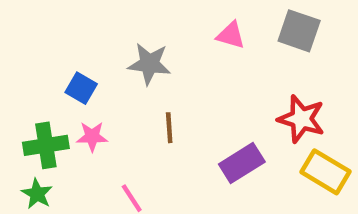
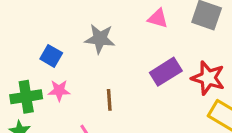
brown line: (169, 128) -> (109, 100), moved
purple rectangle: (242, 163) -> (166, 72), moved

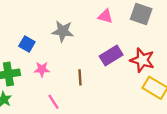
pink star: (59, 90) -> (42, 69), moved
brown line: (109, 100) -> (80, 77), moved

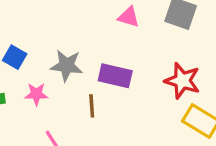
gray star: (63, 31) -> (67, 66), moved
purple rectangle: (111, 55) -> (115, 76), moved, turned 45

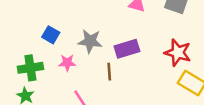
purple rectangle: (115, 76) -> (127, 49), turned -30

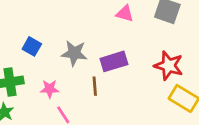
pink star: (67, 63) -> (50, 89), moved

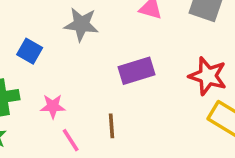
gray star: (74, 53) -> (81, 24), moved
brown line: (95, 86) -> (112, 126), moved

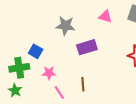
blue square: (30, 51) -> (36, 51), moved
purple rectangle: (137, 71) -> (87, 47), moved

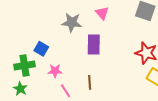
pink triangle: (105, 16) -> (102, 13), moved, turned 32
purple rectangle: (87, 47) -> (94, 45), turned -72

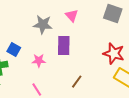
pink star: (55, 71) -> (39, 61), moved
brown line: (90, 82) -> (77, 82), moved, turned 40

